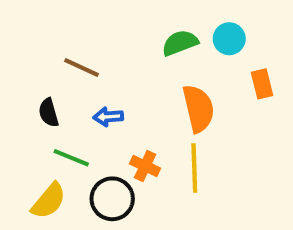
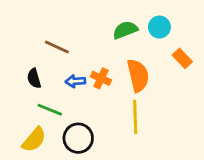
orange rectangle: (262, 84) -> (182, 58), turned -30
orange cross: (145, 166) -> (101, 78), moved

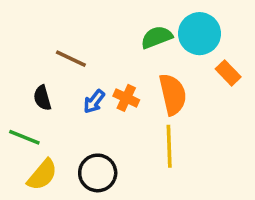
cyan circle: (159, 27) -> (200, 34), size x1.5
blue arrow: (75, 81) -> (94, 102), turned -48
green line: (50, 110) -> (24, 137), moved

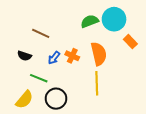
black semicircle: (42, 98) -> (24, 56), turned -56
green line: (24, 137) -> (39, 78), moved

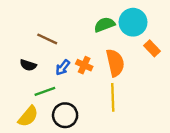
green line: (39, 78) -> (45, 91), turned -42

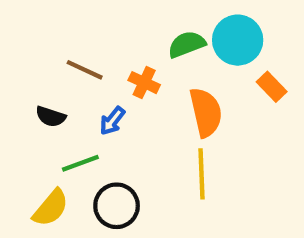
orange cross: (84, 65) -> (144, 83), moved

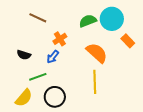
brown line: (85, 70) -> (38, 18), moved
orange cross: (144, 83) -> (60, 39), moved, turned 32
orange semicircle: (206, 112) -> (97, 53), turned -35

